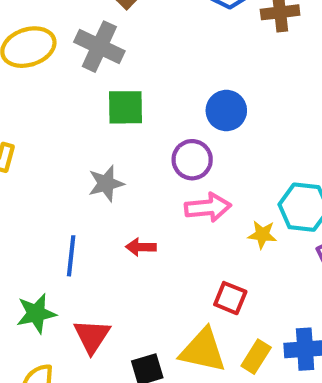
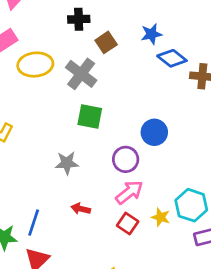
pink arrow: (208, 207) -> (129, 192), turned -44
blue line: (71, 256) -> (34, 223), moved
red square: (230, 298) -> (128, 224), moved

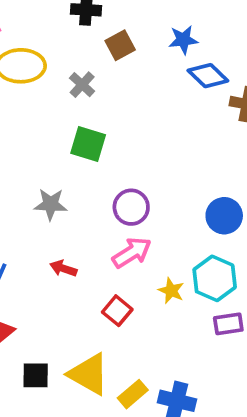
gray cross: (81, 74) -> (82, 85), size x0.6
blue circle: (154, 132) -> (224, 216), moved
red square: (128, 224) -> (117, 311), moved

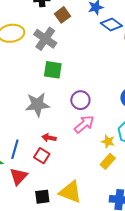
gray cross: (82, 85) -> (45, 39), size x1.6
gray star: (51, 204) -> (37, 105), size x1.4
red square: (117, 311) -> (42, 156), moved
yellow rectangle: (133, 394) -> (108, 161), moved

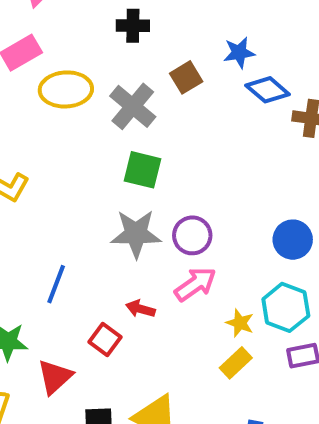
brown square: (62, 15) -> (186, 77), moved
gray star: (37, 105) -> (136, 234), moved
red arrow: (49, 138) -> (140, 309), moved
blue line: (15, 149) -> (56, 284), moved

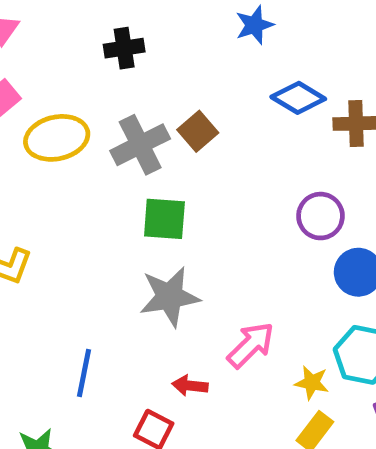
blue star: (239, 53) -> (254, 25), moved
brown square: (186, 77) -> (198, 131), moved
gray cross: (133, 106) -> (140, 145), turned 33
purple circle: (192, 235) -> (320, 216), moved

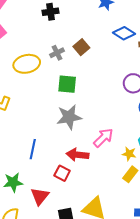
yellow ellipse: (57, 138) -> (27, 64), moved
gray cross: (140, 145) -> (57, 53), size x0.6
red arrow: (190, 386) -> (78, 155), size x1.5

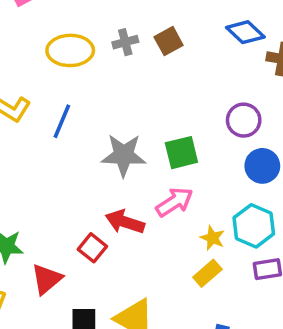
green square: (67, 84) -> (181, 153), moved, turned -30
blue line: (33, 149) -> (62, 121), moved

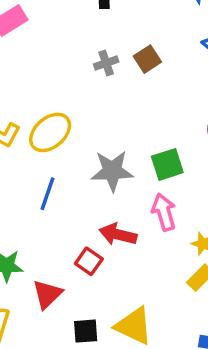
yellow ellipse: (70, 50) -> (50, 132), moved, turned -36
blue line: (62, 121) -> (48, 194), moved
pink arrow: (174, 202) -> (164, 212), turned -69

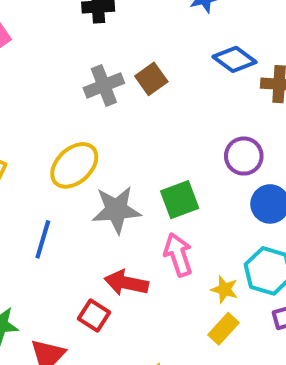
gray cross: (106, 63) -> (104, 85), size x1.4
yellow ellipse: (50, 132) -> (74, 165), moved

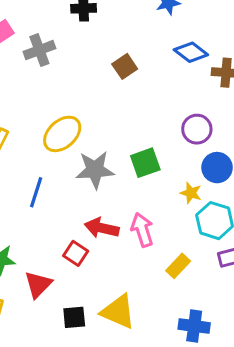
gray cross: (104, 85) -> (39, 50), moved
pink arrow: (178, 255) -> (142, 230), moved
yellow star: (225, 289) -> (191, 193), moved

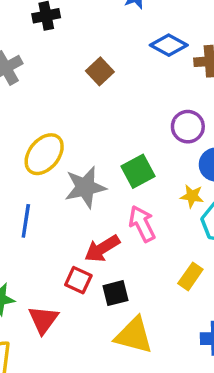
red arrow: (102, 228) -> (102, 248), turned -36
pink arrow: (142, 230) -> (142, 224), moved
black square: (74, 317) -> (116, 293), moved

